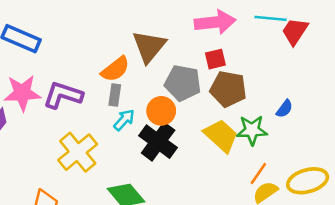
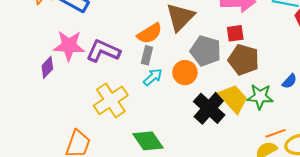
black cross: (158, 142) -> (209, 108), moved
orange line: (258, 173) -> (276, 133), moved, turned 30

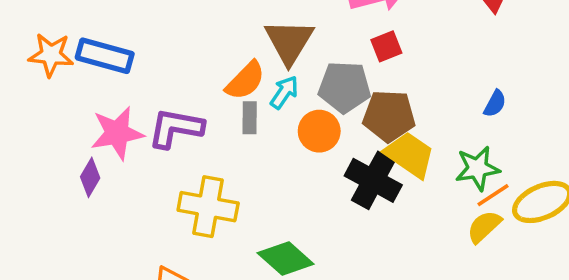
brown pentagon: (244, 60) -> (389, 116), moved
cyan arrow: (153, 77) -> (284, 92), moved
green star: (260, 97) -> (477, 168), moved
yellow cross: (111, 100) -> (208, 207), turned -32

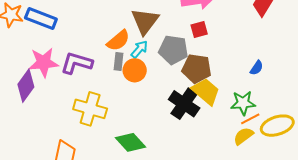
orange circle: (319, 131) -> (135, 70), moved
purple diamond: (90, 177) -> (26, 86), size x1.5

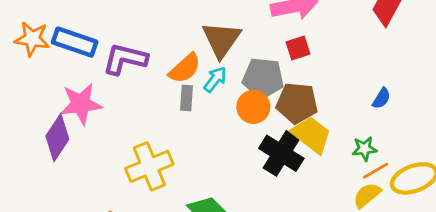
purple L-shape: (77, 63) -> (125, 59), moved
orange circle: (135, 70) -> (253, 107), moved
green star: (243, 103) -> (364, 149), size x0.7
yellow cross: (90, 109) -> (149, 166), turned -36

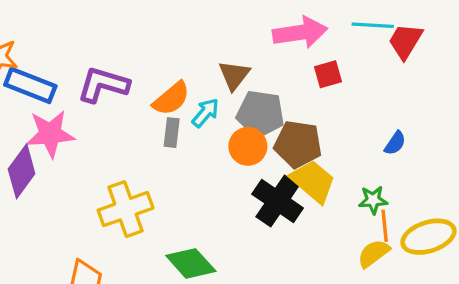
brown triangle: (221, 40) -> (234, 75), moved, size x0.7
blue rectangle: (75, 42) -> (30, 85), moved
red square: (298, 48) -> (328, 74), moved
orange line: (376, 171) -> (385, 226), turned -68

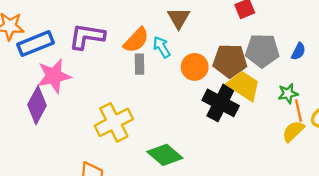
blue rectangle: (30, 85) -> (35, 44), turned -36
cyan arrow: (205, 113) -> (162, 47), turned -65
gray pentagon: (260, 114) -> (262, 51), moved

